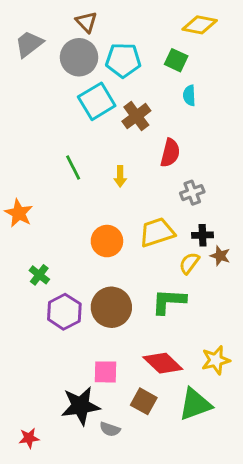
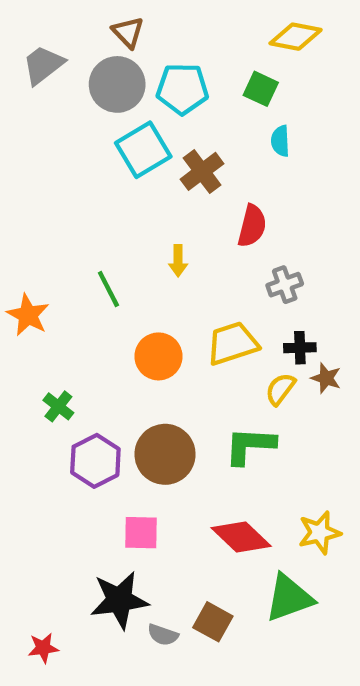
green line: (73, 168) -> (108, 289), moved
pink square: (105, 372) -> (141, 533), moved
brown square: (144, 401) -> (213, 622), moved

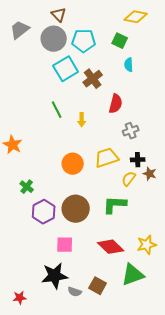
green line: (108, 289) -> (57, 110), moved

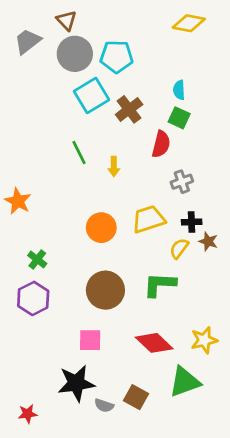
brown triangle: (59, 15) -> (67, 20), moved
green square: (120, 41) -> (179, 118), moved
purple hexagon: (44, 212) -> (33, 298), moved

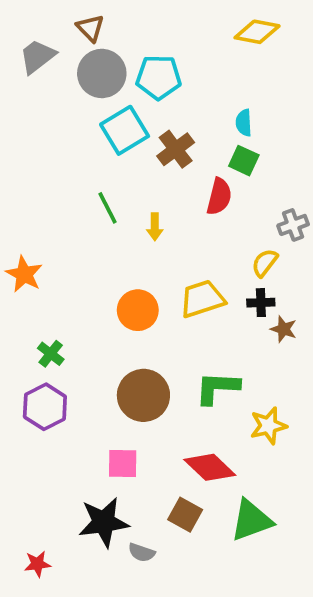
gray cross: (182, 182) -> (293, 225), moved
yellow semicircle: (179, 248) -> (265, 263), moved
yellow star: (204, 340) -> (268, 426), moved
brown square: (136, 397) -> (185, 515), moved

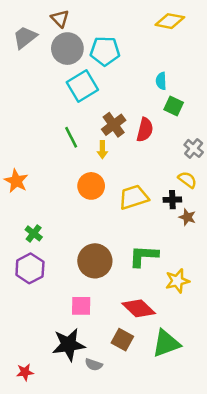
brown cross: (176, 149) -> (114, 125), moved
green square: (244, 161) -> (174, 106), moved
gray cross: (293, 225) -> (194, 148), turned -30
yellow semicircle: (265, 263) -> (187, 180), moved, turned 90
orange circle: (138, 310) -> (91, 186), moved

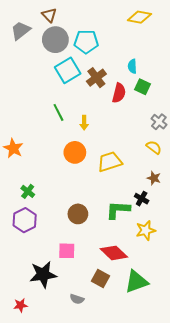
brown cross: (114, 125) -> (96, 78), moved
red semicircle: (145, 130) -> (119, 93), moved
black cross: (172, 200) -> (142, 199), moved, turned 32
brown circle: (95, 261) -> (78, 214), size x0.7
black star: (69, 345) -> (43, 274), moved

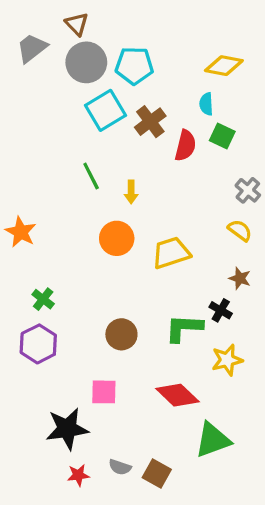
yellow diamond: (139, 17) -> (224, 66), moved
brown square: (100, 279) -> (157, 474), moved
red star: (21, 305) -> (78, 475), moved

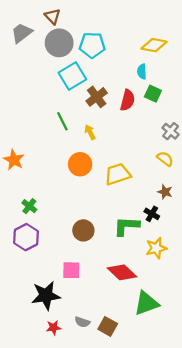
brown cross: (150, 122) -> (97, 97), moved
yellow arrow: (131, 192) -> (90, 132), turned 152

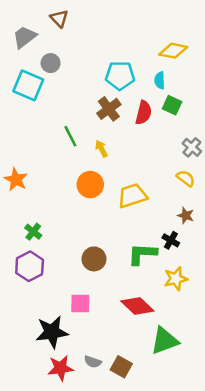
gray circle: (59, 43) -> (51, 63), moved, size x0.6
cyan pentagon: (92, 45) -> (120, 75), moved
cyan square: (72, 76) -> (28, 85), moved, turned -36
red star: (54, 328) -> (60, 368), size x1.5

